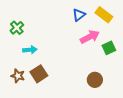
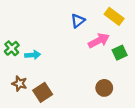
blue triangle: (79, 15) -> (78, 21), moved
green cross: (17, 28) -> (12, 48), moved
brown square: (39, 74) -> (43, 92), moved

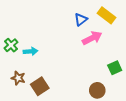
blue triangle: (78, 21) -> (81, 20), moved
green square: (120, 53) -> (115, 68), moved
brown circle: (104, 88) -> (97, 90), moved

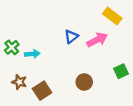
blue triangle: (81, 20) -> (71, 37), moved
brown circle: (97, 90) -> (84, 82), moved

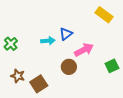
pink arrow: (97, 40) -> (84, 50), moved
cyan arrow: (32, 54) -> (48, 41), moved
brown circle: (84, 82) -> (69, 67), moved

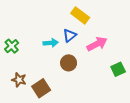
yellow rectangle: (104, 15) -> (80, 15), moved
pink arrow: (84, 50) -> (97, 44), moved
brown circle: (69, 67) -> (69, 63), moved

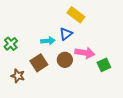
pink arrow: (97, 44) -> (85, 53), moved, turned 36
green square: (118, 69) -> (104, 65), moved
brown square: (41, 88) -> (39, 63), moved

